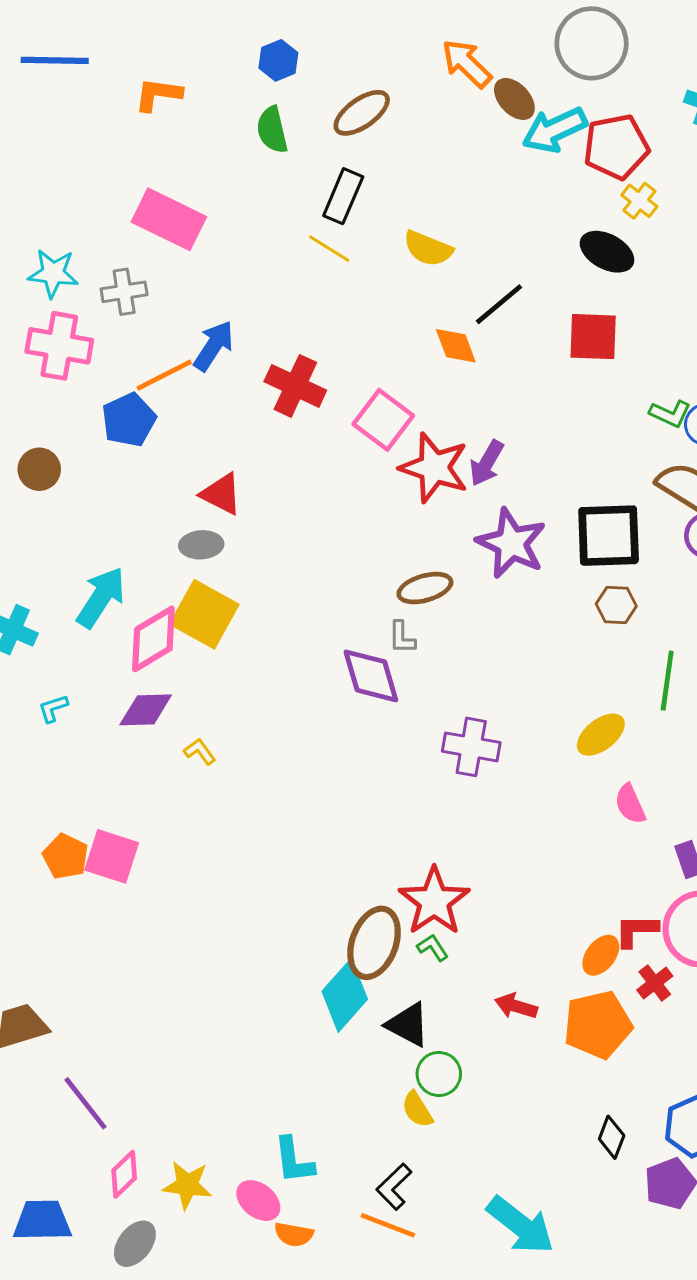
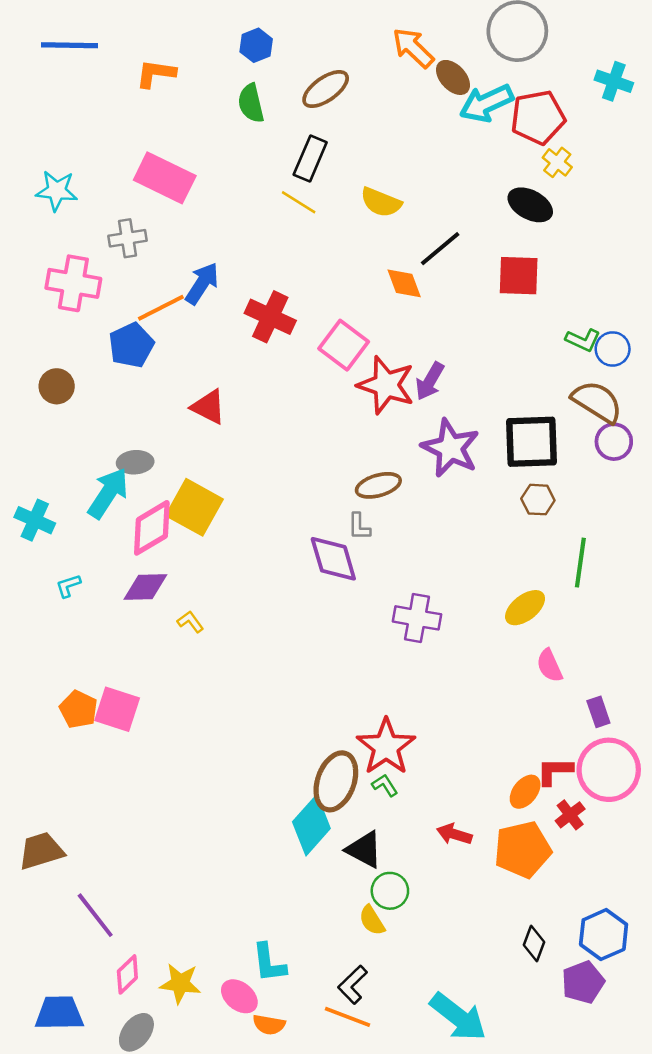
cyan star: (53, 273) -> (57, 191), moved
gray ellipse: (201, 545) -> (135, 462), moved

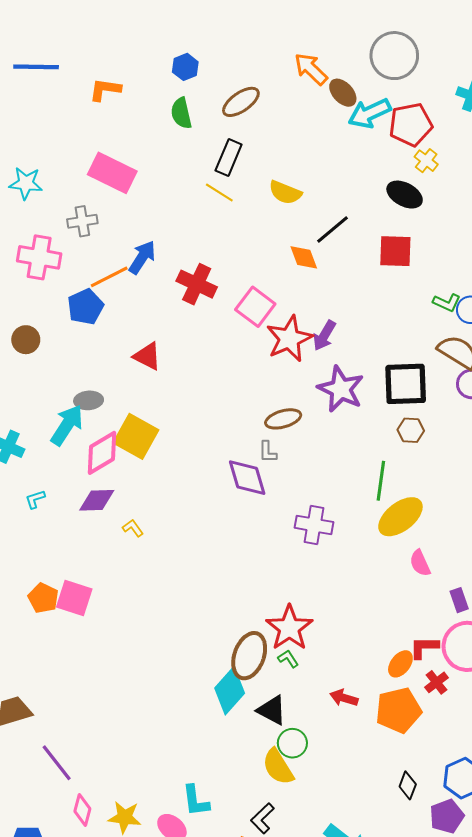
red star: (386, 385) -> (289, 339), turned 30
green line: (580, 563) -> (381, 481), moved
yellow ellipse: (525, 608) -> (400, 517), size x1.4
yellow semicircle: (372, 920) -> (278, 767), size x1.5
pink diamond: (127, 974) -> (82, 810), turned -32

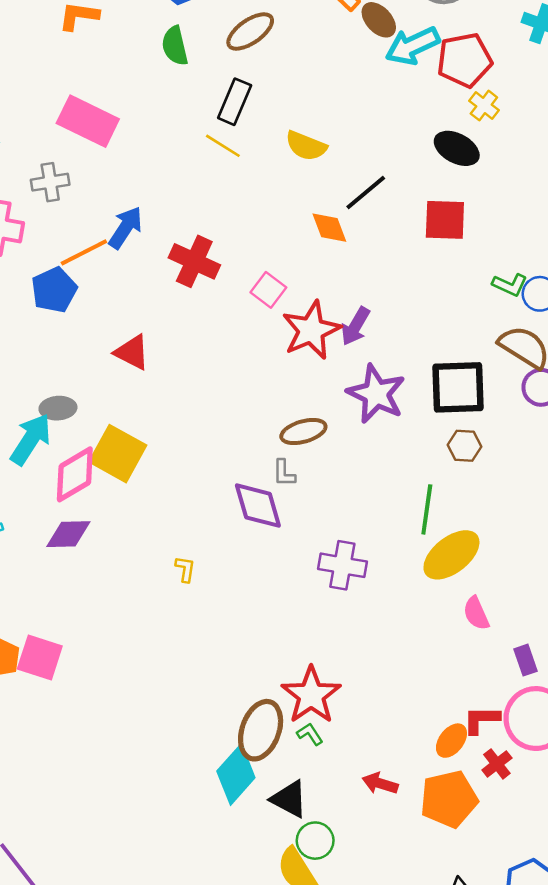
pink square: (255, 307) -> (268, 290), size x0.7
yellow L-shape: (133, 528) -> (185, 569), moved, turned 45

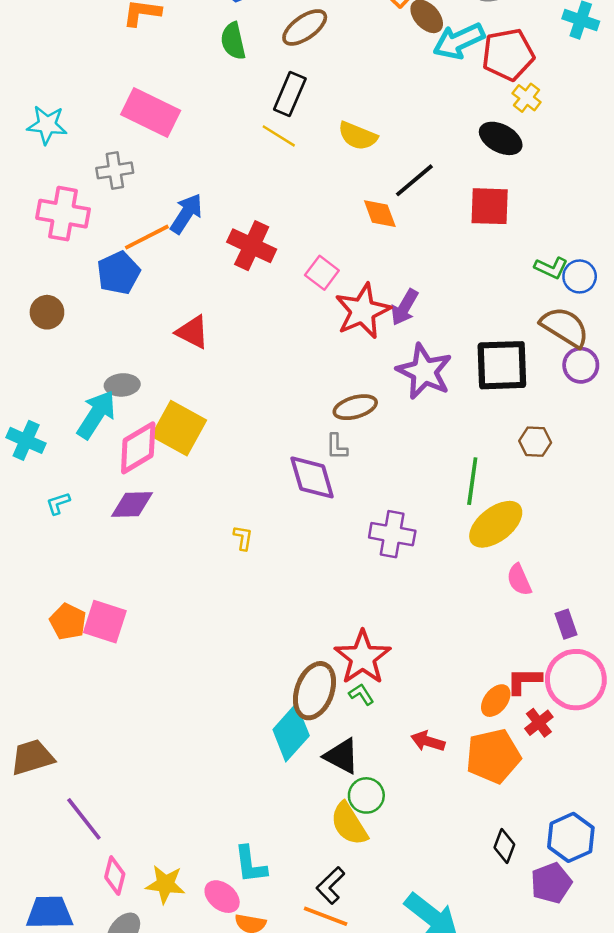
brown hexagon: (464, 446) -> (535, 442), moved

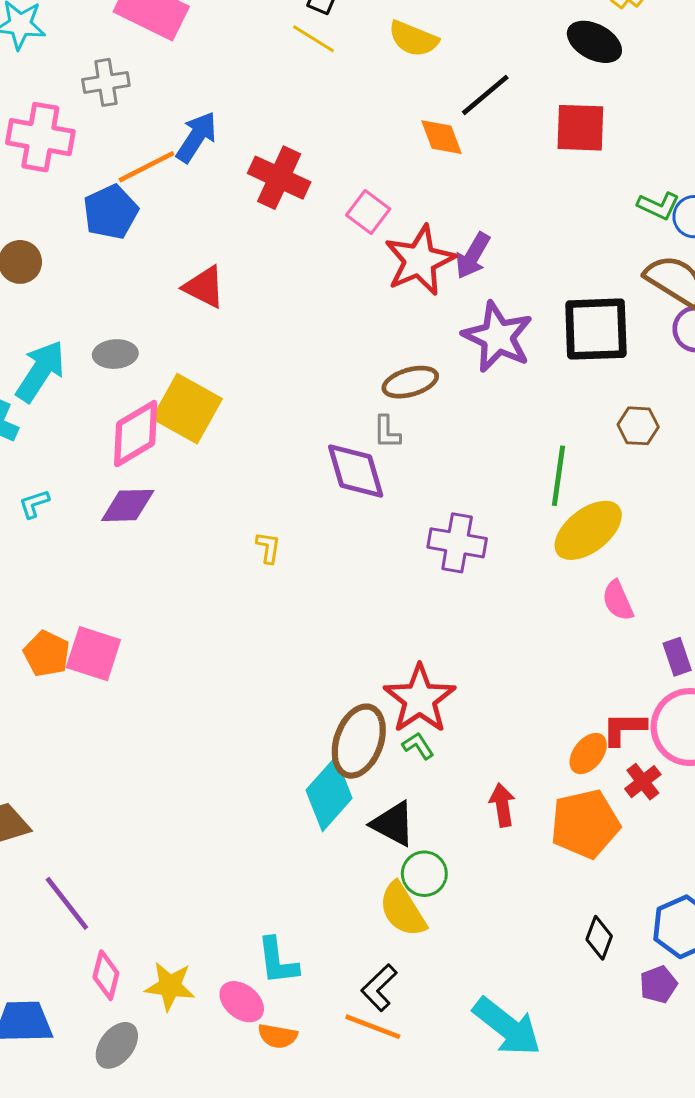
cyan arrow: (96, 415) -> (40, 371), moved
red arrow: (428, 741) -> (502, 805), turned 64
purple pentagon: (551, 883) -> (658, 985), size x0.7

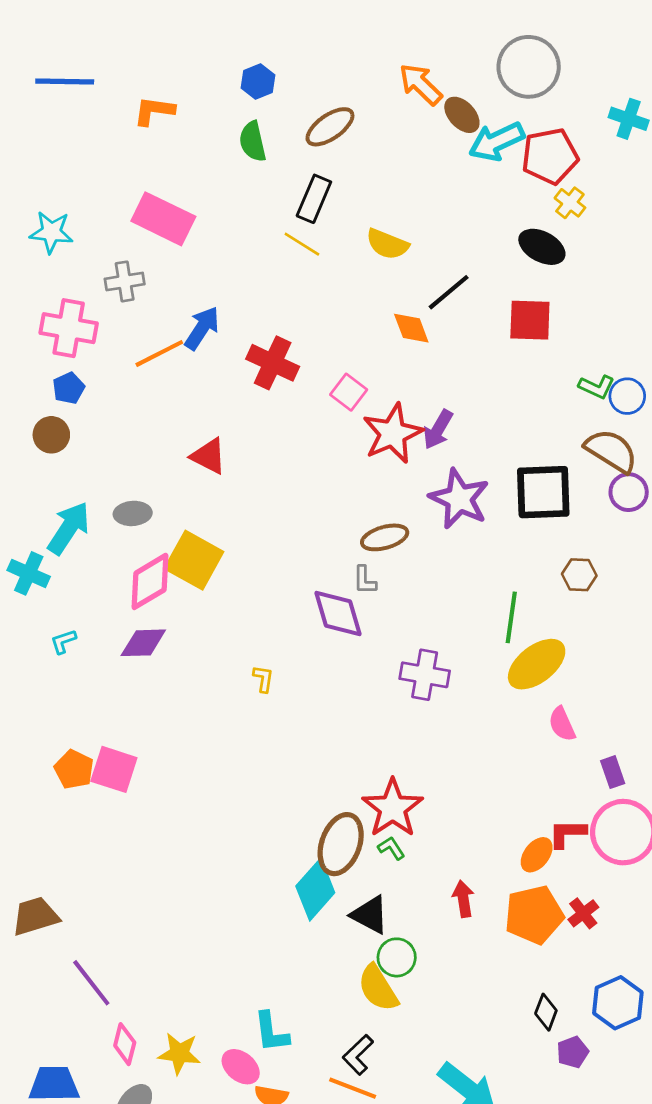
blue pentagon: (111, 212) -> (69, 388), moved, size x0.7
red cross: (643, 782) -> (583, 913), moved
purple pentagon: (658, 985) -> (573, 1052), moved

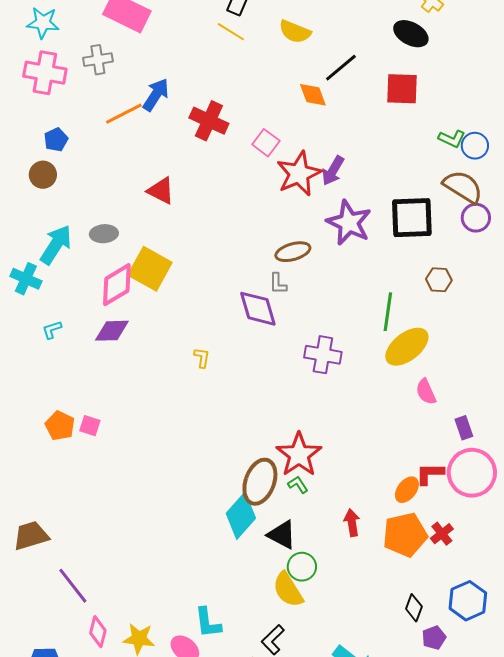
pink cross: (69, 328) -> (45, 73), moved
pink square: (114, 769) -> (90, 426), size x0.6

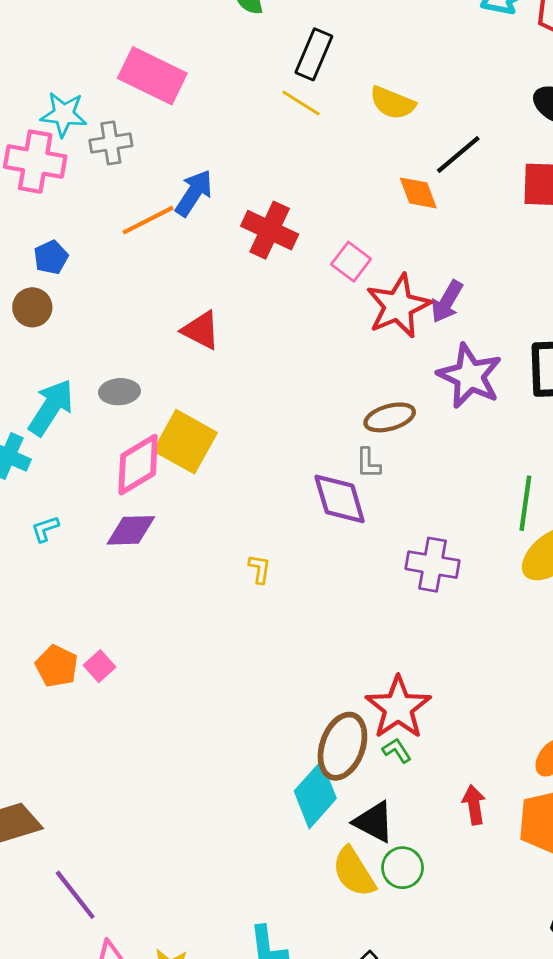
cyan star: (43, 23) -> (64, 114), moved
pink square: (90, 426) -> (99, 666), turned 30
yellow semicircle: (288, 590) -> (354, 872), moved

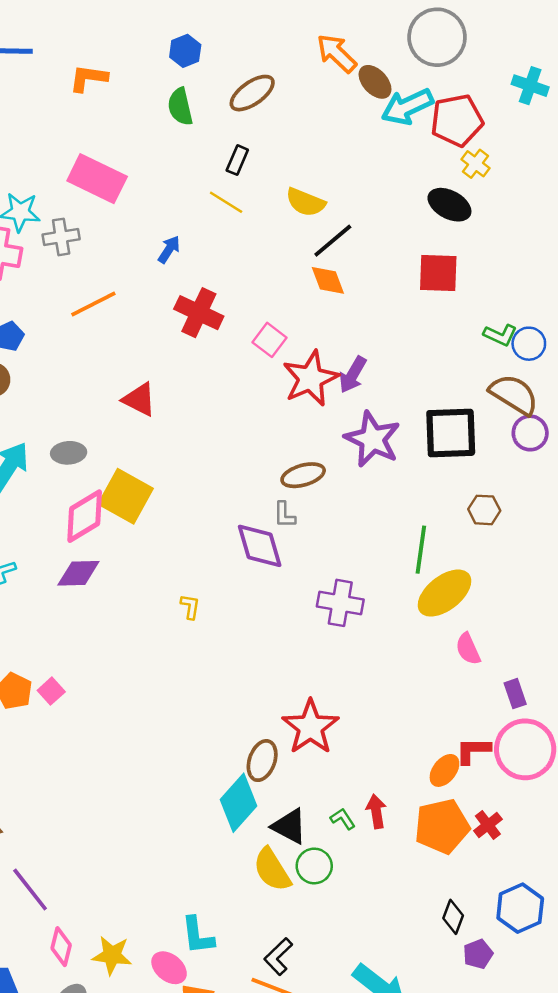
black rectangle: (314, 54) -> (237, 160), size x0.7
black line: (458, 154) -> (333, 241), moved
blue arrow: (194, 193) -> (169, 249), moved, size x0.7
brown ellipse: (342, 746) -> (262, 761), size x0.7
green L-shape: (397, 750) -> (343, 819), moved

